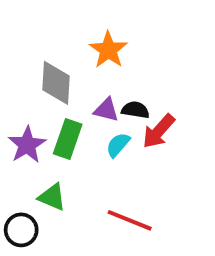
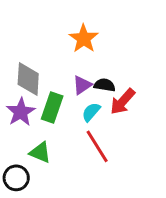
gray diamond: (56, 83) -> (28, 79), moved
purple triangle: (106, 110) -> (82, 85), turned -48
red line: (130, 220) -> (97, 146), moved, turned 36

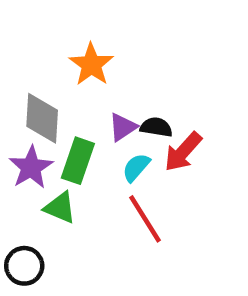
orange star: (84, 39) -> (91, 64), moved
green triangle: (40, 152) -> (60, 208), moved

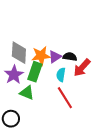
orange star: (91, 64) -> (41, 56), moved, turned 30
cyan semicircle: (136, 167) -> (61, 75), turned -32

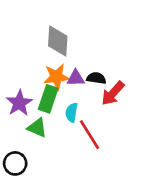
gray diamond: (19, 53) -> (58, 41), moved
purple triangle: (55, 57) -> (76, 78), turned 32
cyan semicircle: (61, 75) -> (72, 113), moved

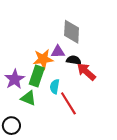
gray diamond: (58, 41) -> (72, 32), moved
purple triangle: (76, 78) -> (58, 52), moved
red arrow: (113, 93) -> (86, 72), turned 90

